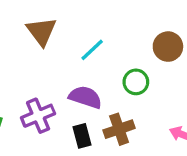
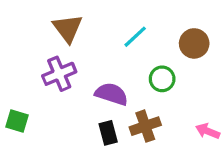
cyan line: (92, 50) -> (135, 37), moved
purple cross: (38, 116) -> (59, 74), moved

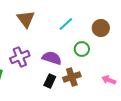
purple cross: (59, 74) -> (20, 57), moved
black rectangle: (108, 133) -> (50, 81), turned 40

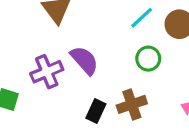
cyan line: (66, 24) -> (142, 18), moved
purple semicircle: (52, 58) -> (84, 60), moved, turned 30

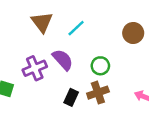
cyan line: (142, 18) -> (76, 28), moved
green circle: (148, 59) -> (100, 66), moved

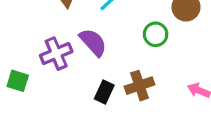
green circle: (100, 66) -> (156, 34), moved

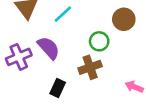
brown cross: (140, 86) -> (90, 67), moved

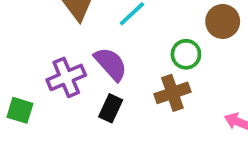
black rectangle: (58, 88) -> (111, 108), moved

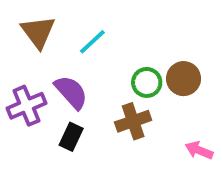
brown circle: (223, 21) -> (184, 79), moved

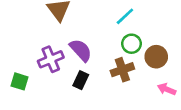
cyan line: (92, 42) -> (125, 16), moved
brown circle: (184, 79) -> (156, 57), moved

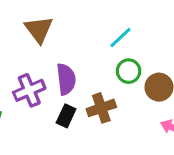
purple semicircle: (81, 50) -> (66, 79), turned 35
brown cross: (122, 70) -> (101, 108), moved

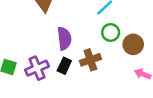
purple cross: (29, 90) -> (37, 68), moved

